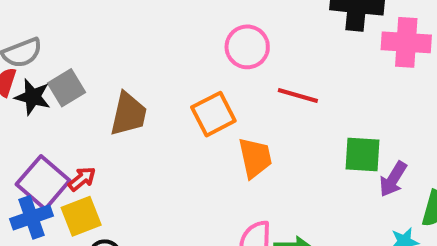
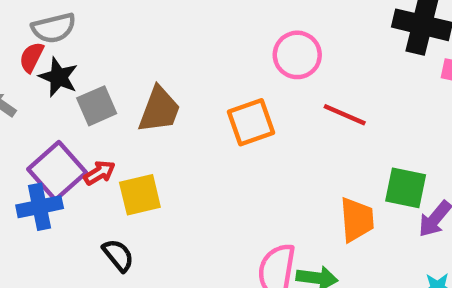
gray square: (67, 88) -> (97, 106), moved
orange trapezoid: (255, 158) -> (357, 220), moved
yellow square: (81, 216) -> (140, 195), moved

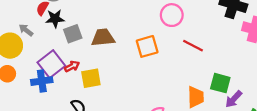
black star: (59, 77) -> (55, 19), turned -30
brown trapezoid: (159, 110) -> (103, 38), turned -120

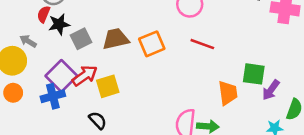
orange square: (147, 46) -> (152, 44), moved
red line: (193, 46) -> (202, 44), moved
red arrow: (72, 66) -> (85, 76), size x1.5

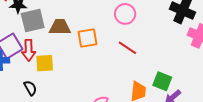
gray square: (81, 39) -> (33, 20), size x1.4
red arrow: (85, 76) -> (29, 50), turned 110

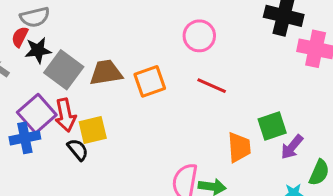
gray square: (33, 20) -> (64, 70), turned -30
green square: (162, 81) -> (272, 126), turned -30
black semicircle: (30, 88) -> (78, 150), moved

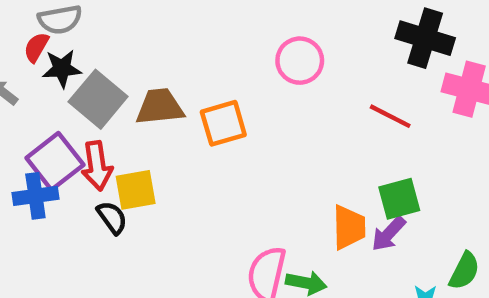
red line: (212, 86) -> (390, 116), moved
purple arrow: (292, 147) -> (389, 234), moved

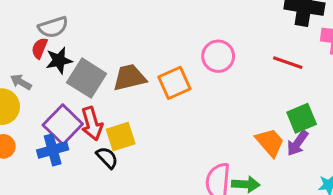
pink circle: (300, 61) -> (218, 56), moved
orange trapezoid: (349, 227) -> (270, 142), turned -32

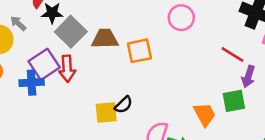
pink circle: (218, 56) -> (181, 18), moved
yellow square: (121, 137) -> (106, 112), moved
purple arrow: (298, 143) -> (248, 77), moved, turned -30
black semicircle: (107, 158) -> (123, 105), moved, turned 78

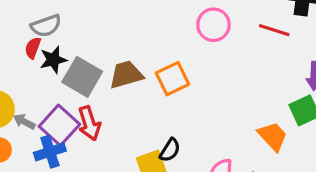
gray arrow: (18, 23) -> (24, 122), moved
red line: (233, 54) -> (274, 30), moved

